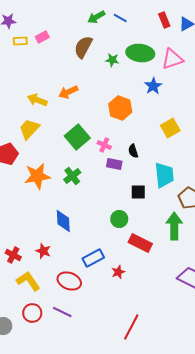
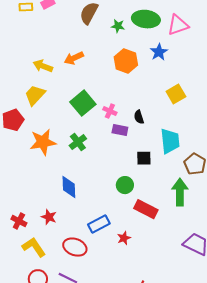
orange hexagon: (120, 108) -> (126, 61), moved

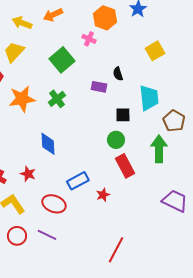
pink cross: (110, 111) -> (89, 39), moved
green circle: (125, 185) -> (116, 140), moved
red rectangle: (146, 209) -> (125, 166), turned 35

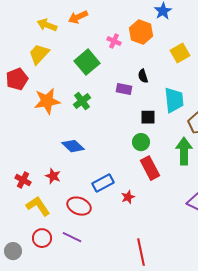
orange hexagon: (105, 18) -> (141, 32), moved
blue diamond: (48, 144) -> (73, 146), turned -45
red line: (116, 250) -> (141, 252), turned -40

